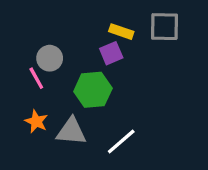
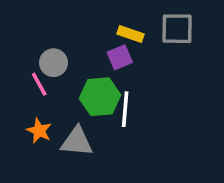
white line: (121, 141) -> (125, 109), moved, turned -44

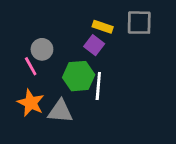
purple square: (120, 57) -> (94, 45), turned -30
orange star: (39, 131) -> (31, 103), size x1.4

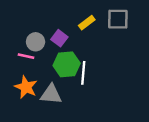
yellow rectangle: (103, 27) -> (87, 23), turned -56
purple square: (94, 45) -> (59, 38), moved
pink line: (31, 66) -> (26, 56), turned -49

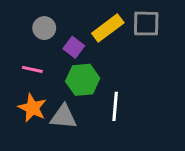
yellow rectangle: (87, 23) -> (108, 28), size x1.5
gray circle: (36, 42) -> (44, 28), moved
white line: (83, 73) -> (115, 106), moved

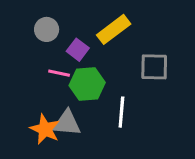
gray square: (146, 24) -> (154, 67), moved
pink line: (32, 69) -> (59, 73), moved
orange star: (32, 108) -> (45, 129), moved

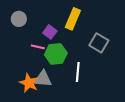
gray circle: (47, 29) -> (19, 19), moved
yellow rectangle: (114, 29) -> (73, 19), turned -30
gray square: (154, 67) -> (99, 43), turned 30

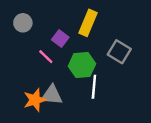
pink line: (38, 47) -> (46, 57), turned 32
green hexagon: (56, 54) -> (82, 65), moved
orange star: (29, 83) -> (35, 100), turned 30

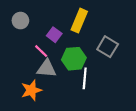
gray triangle: (52, 95) -> (47, 68), moved

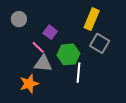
yellow rectangle: (79, 21) -> (92, 19), moved

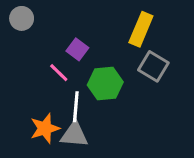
gray circle: (19, 19) -> (22, 18), moved
gray triangle: (43, 64) -> (74, 135), moved
white line: (78, 73) -> (76, 107), moved

